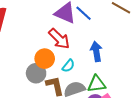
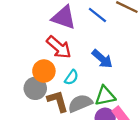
blue line: (84, 13) -> (97, 15), moved
blue arrow: (96, 51) -> (102, 59), turned 144

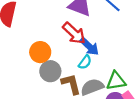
blue arrow: (102, 59) -> (89, 46), moved
orange circle: (44, 71) -> (40, 52), moved

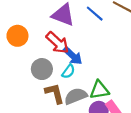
orange circle: (40, 52) -> (17, 36), moved
gray circle: (50, 71) -> (42, 69), moved

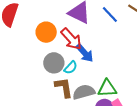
orange circle: (17, 36) -> (46, 32), moved
cyan semicircle: (68, 71) -> (71, 67), moved

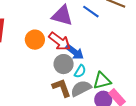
gray circle: (54, 63) -> (64, 64), moved
cyan semicircle: (71, 67) -> (80, 71), moved

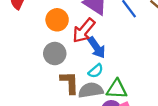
red arrow: (60, 41) -> (84, 31), turned 75
gray circle: (64, 64) -> (55, 54), moved

